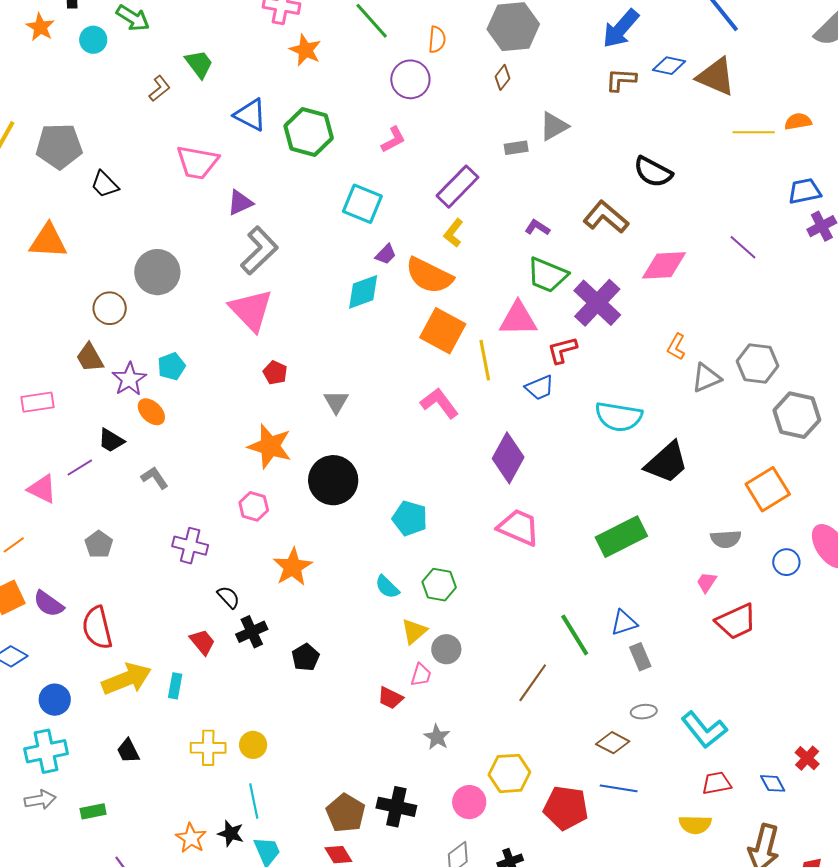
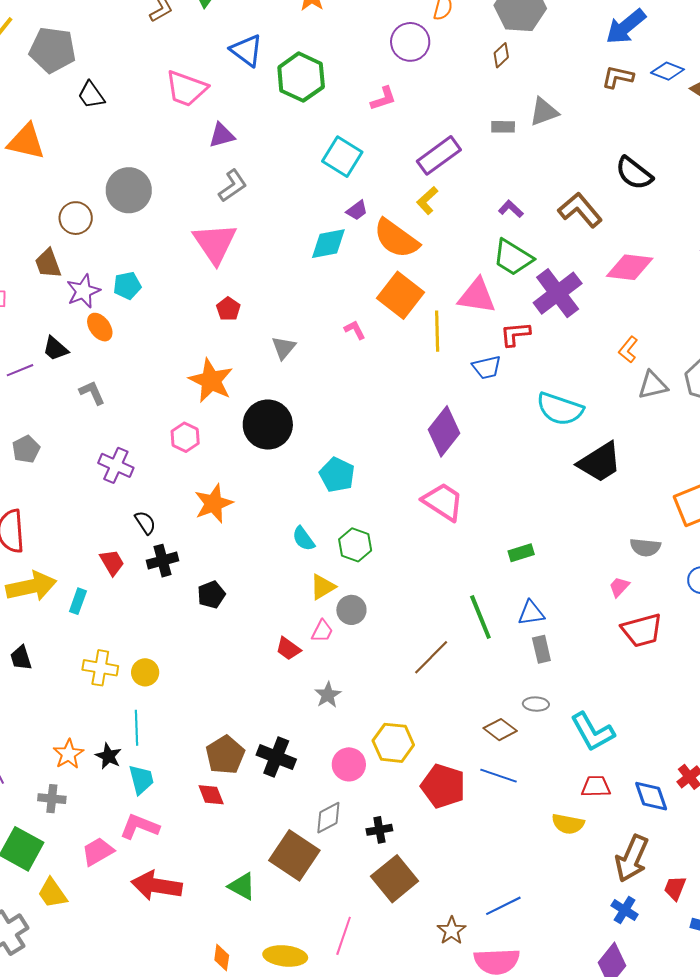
gray L-shape: (259, 250) -> (233, 186), size x0.7
pink L-shape: (439, 403) -> (355, 330), moved, size x0.6
green rectangle: (621, 537) -> (521, 553), moved, size x0.5
blue diamond: (773, 783) -> (651, 796), size x1.4

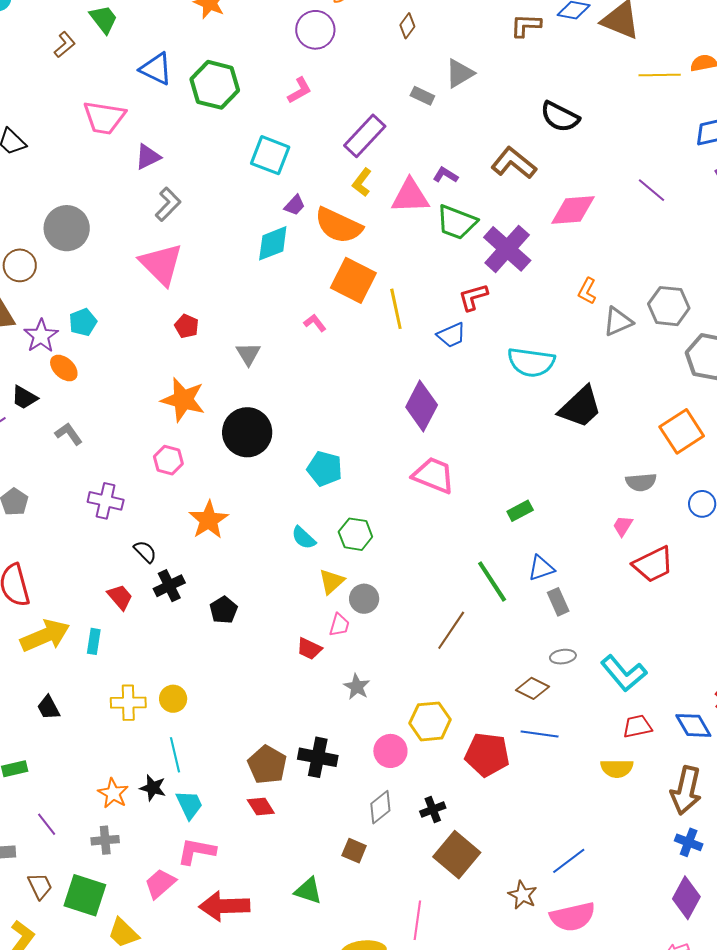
gray rectangle: (503, 127) -> (422, 96), turned 35
pink triangle: (477, 296) -> (410, 196), moved
brown square: (294, 855) -> (354, 851), size x0.5

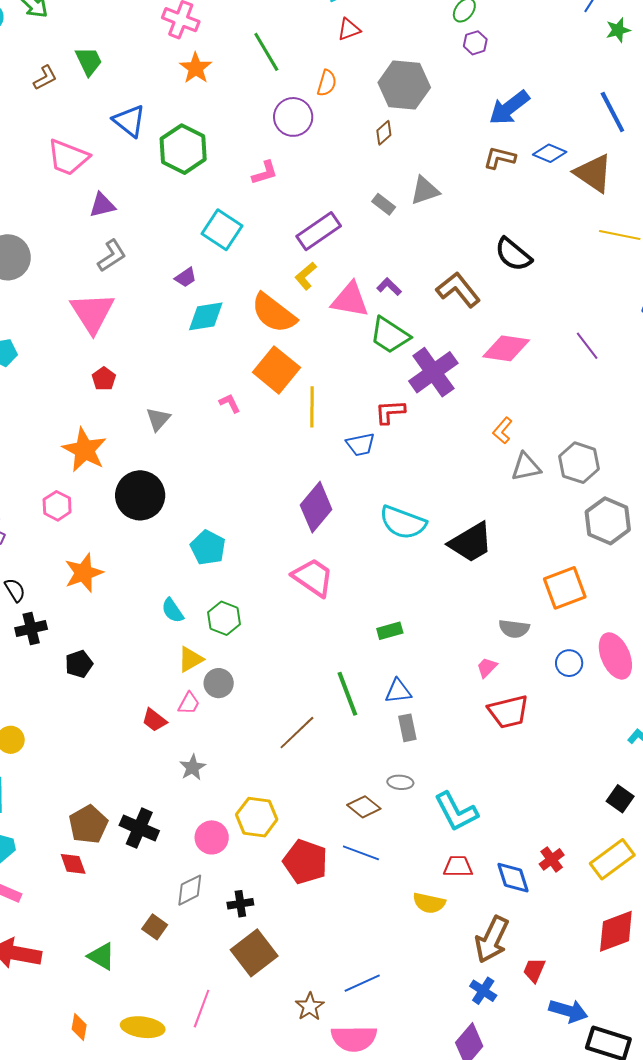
purple trapezoid: (295, 205) -> (186, 277), moved
cyan semicircle: (531, 362) -> (403, 522), moved

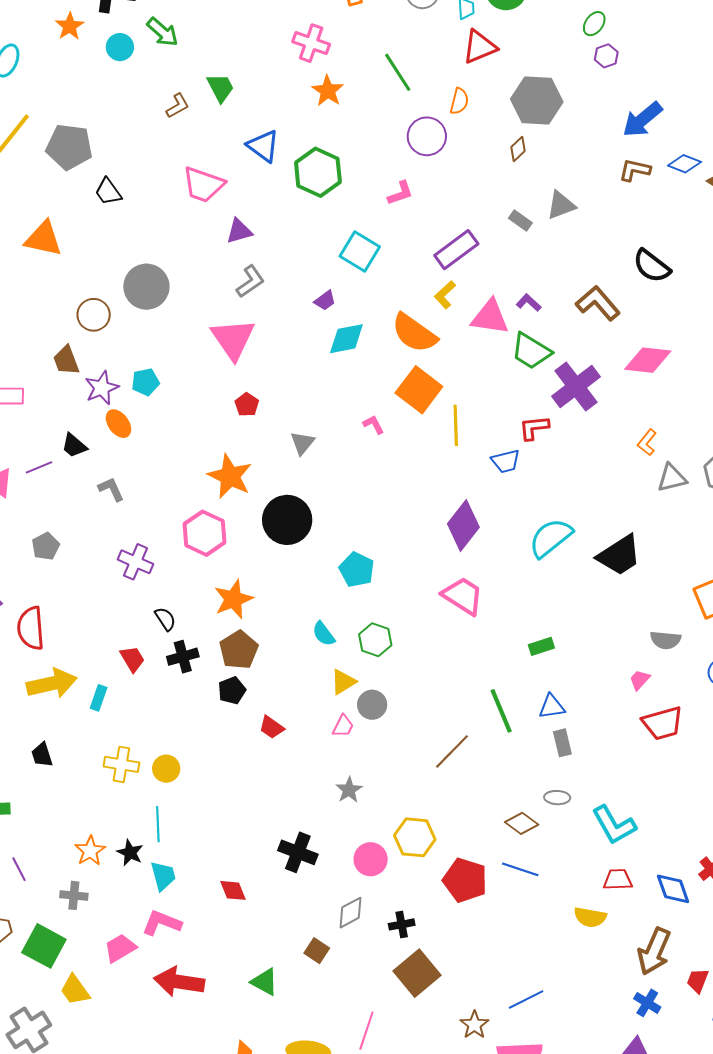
red triangle: (349, 29) -> (479, 47), size x1.5
pink hexagon: (57, 506) -> (205, 533), size x1.5
cyan semicircle: (403, 522) -> (551, 538), turned 123
red trapezoid: (154, 720) -> (272, 727), moved
brown pentagon: (88, 824) -> (239, 650), moved

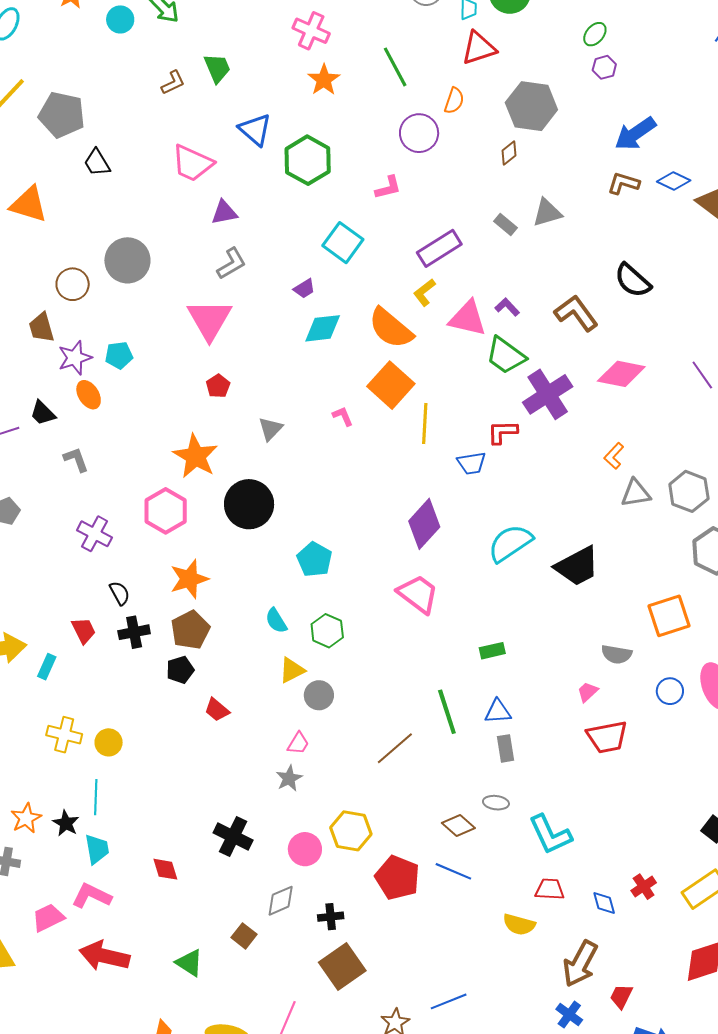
pink trapezoid: (343, 726) -> (298, 743), moved
blue diamond: (673, 889) -> (604, 903), size x0.7

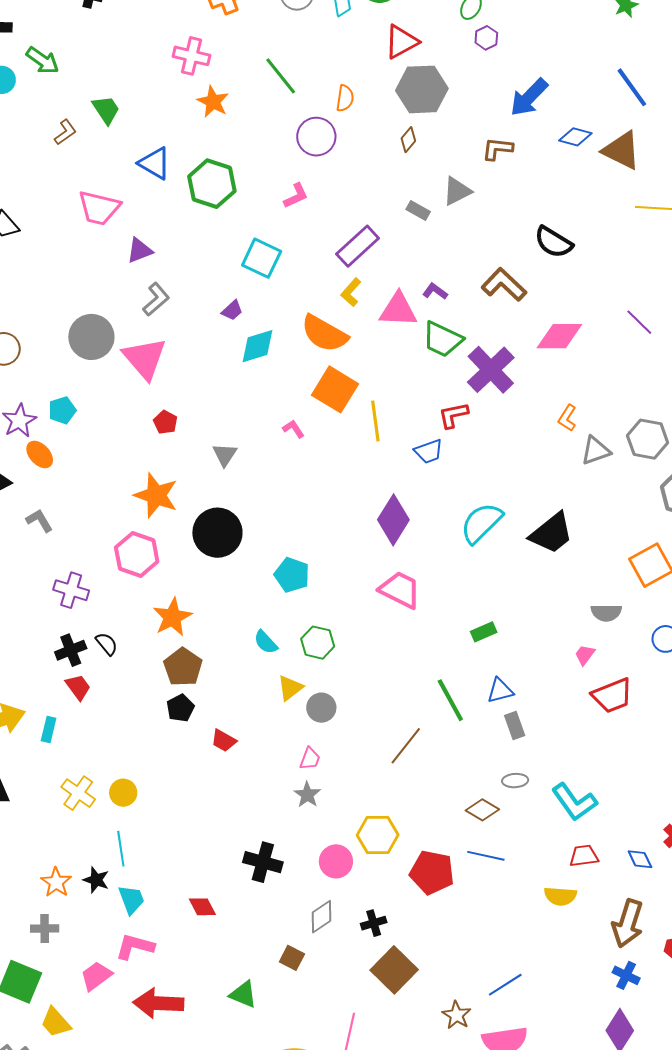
red triangle: (479, 48) -> (401, 42), moved
brown L-shape: (623, 183) -> (497, 149), moved
gray circle: (127, 260) -> (91, 337), moved
black cross: (134, 632) -> (71, 650), moved
yellow cross: (64, 735) -> (78, 793), turned 32

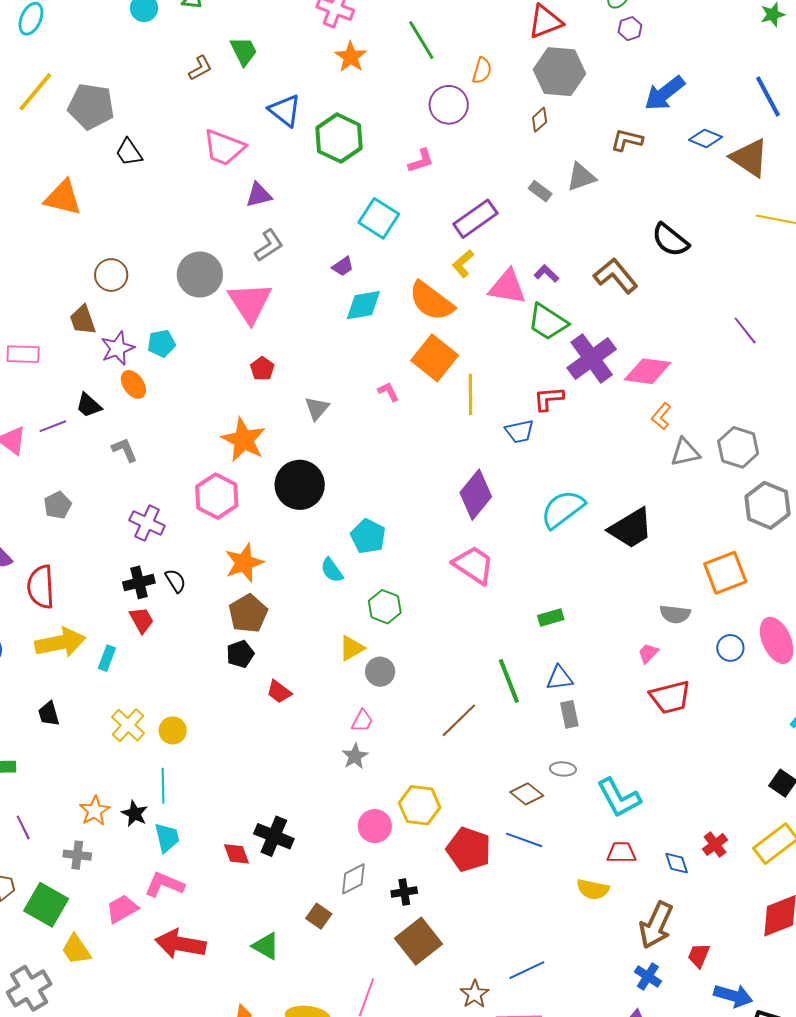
pink diamond: (559, 336) -> (648, 371), moved
cyan semicircle: (266, 642) -> (332, 570), moved
black cross: (263, 862) -> (274, 836), moved

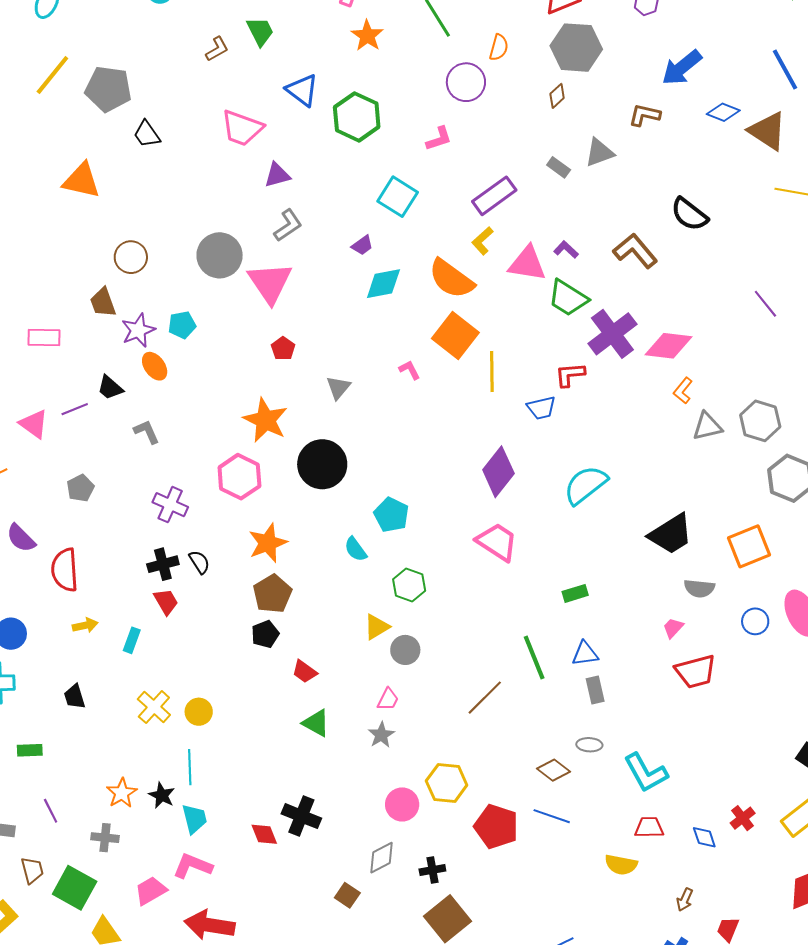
black trapezoid: (631, 528) -> (671, 534), moved
yellow arrow: (60, 643) -> (85, 625), size x0.5
brown arrow: (656, 925) -> (685, 900), size x0.5
green triangle: (266, 946) -> (316, 723), moved

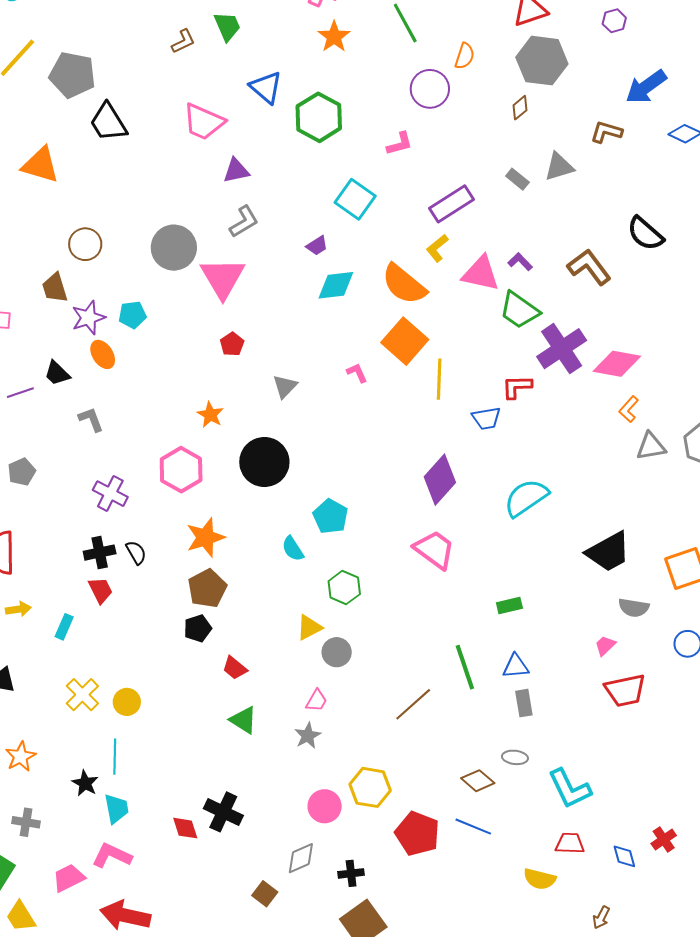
black trapezoid: (147, 134) -> (108, 122), size x1.4
orange star: (266, 420) -> (210, 415), size x0.6
orange star: (122, 793) -> (21, 756), moved

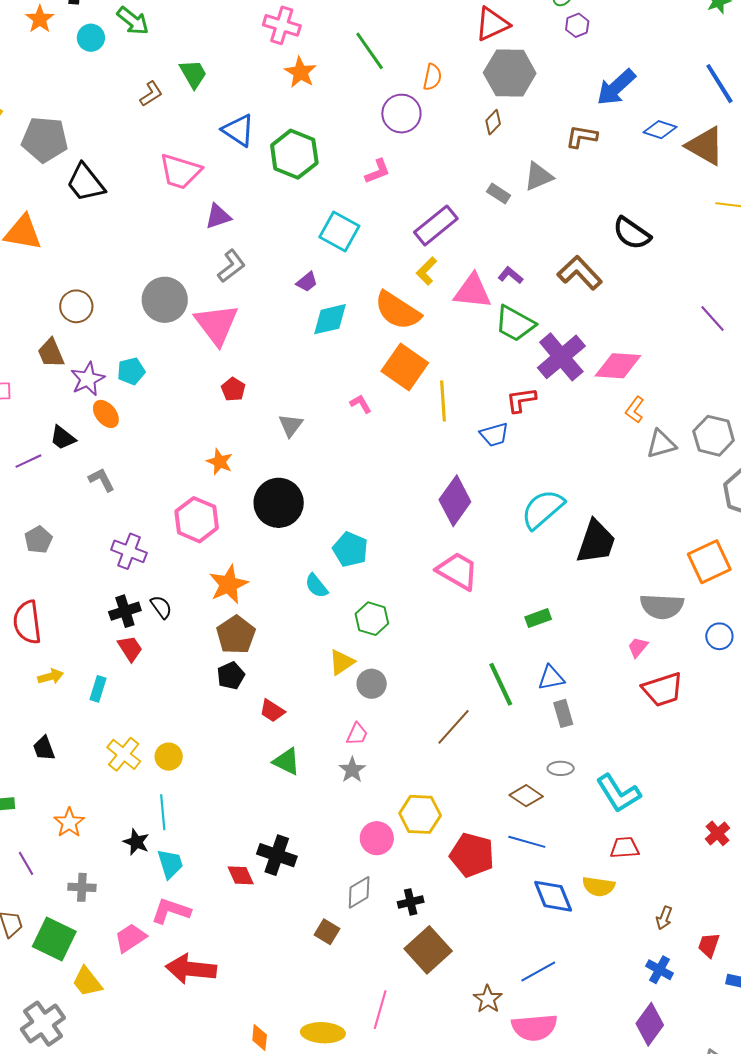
black trapezoid: (608, 552) -> (596, 542), moved, turned -36
gray semicircle: (634, 608) -> (662, 606), size x1.4
blue diamond: (624, 856) -> (553, 896), moved, size x1.6

